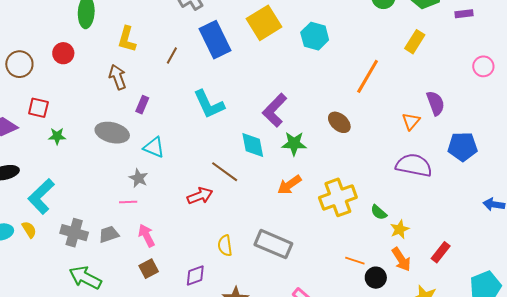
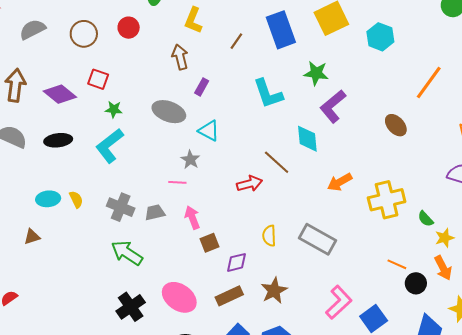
green star: (294, 144) -> (316, 73), moved
cyan L-shape: (41, 196) -> (109, 146), moved
brown square: (149, 269) -> (210, 243), moved

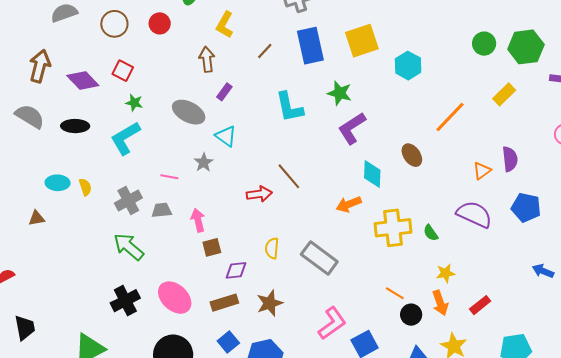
cyan diamond: (307, 139) -> (372, 174), moved
pink line: (177, 182) -> (169, 177), moved
gray cross: (121, 207) -> (128, 201), turned 32
green semicircle: (426, 219) -> (431, 233), moved

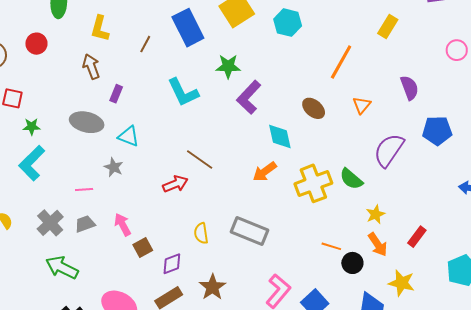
orange triangle: (482, 171) -> (362, 105), moved
purple semicircle: (474, 214) -> (389, 150), turned -66
green semicircle: (431, 233) -> (351, 179), size x1.4

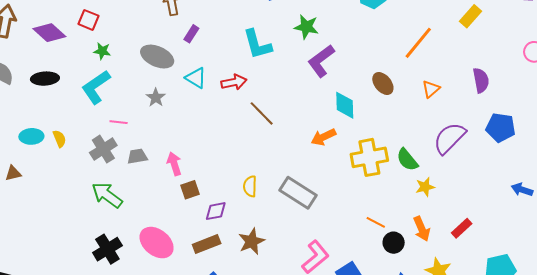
gray star: (114, 167) -> (156, 98), moved
red arrow: (175, 184) -> (234, 82), moved
pink line: (84, 190) -> (119, 122), moved
yellow star: (376, 214) -> (425, 187), moved

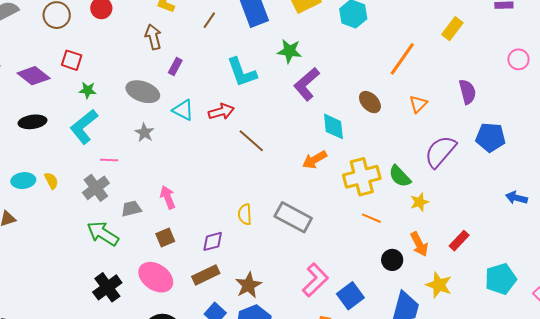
gray trapezoid: (137, 156) -> (131, 209), moved
brown square: (190, 190) -> (165, 238), moved
orange line: (376, 222) -> (371, 218), moved
brown star: (252, 241) -> (249, 285), moved

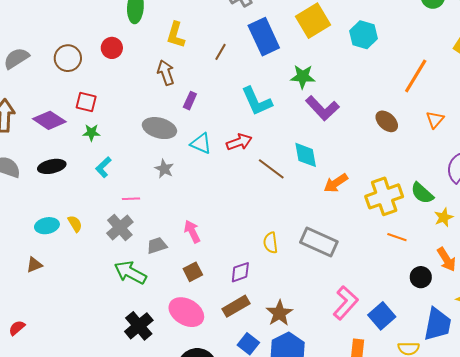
purple L-shape: (307, 84) -> (322, 108), turned -88
green star: (88, 90) -> (91, 133), moved
cyan diamond: (333, 126) -> (306, 155), moved
cyan L-shape: (84, 127) -> (103, 167), size x0.6

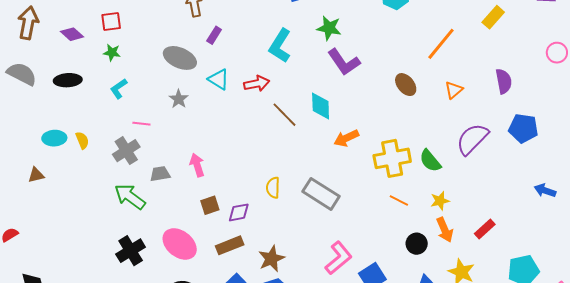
cyan L-shape: (257, 101) -> (280, 46), turned 48
red square: (86, 102) -> (111, 21), turned -30
purple diamond: (49, 120) -> (72, 34), size x0.7
yellow star: (444, 217) -> (440, 201), moved
brown square: (193, 272) -> (210, 205), moved

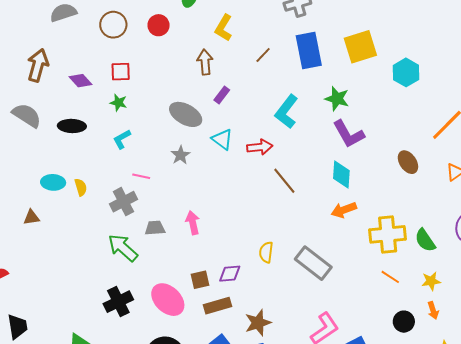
cyan diamond: (321, 106) -> (341, 174), moved
brown square: (210, 205) -> (200, 280), moved
orange arrow: (445, 230) -> (433, 310), size x0.7

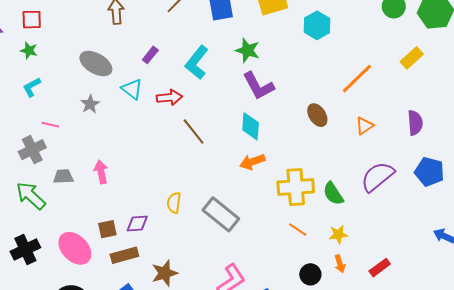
purple rectangle: (222, 95) -> (150, 55), moved

